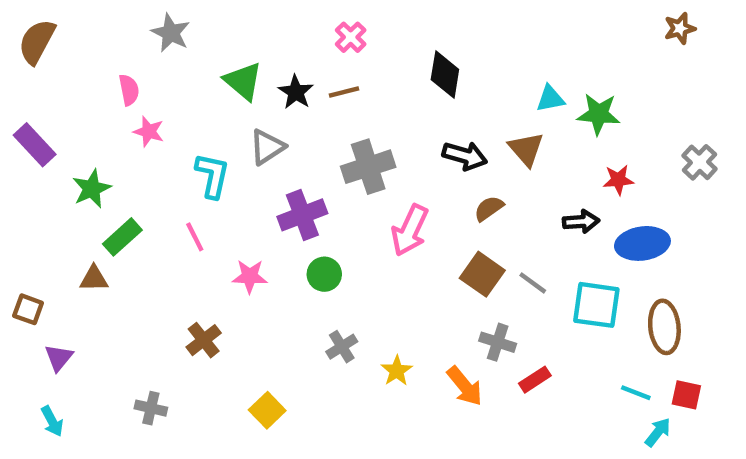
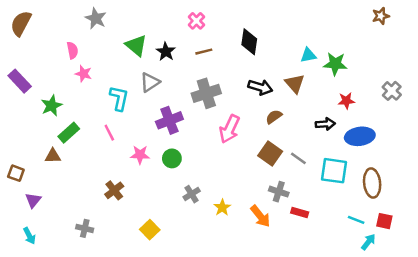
brown line: (344, 92) -> (204, 52), moved
green circle: (324, 274) -> (172, 158), moved
red rectangle: (535, 380) -> (300, 212), turned 49

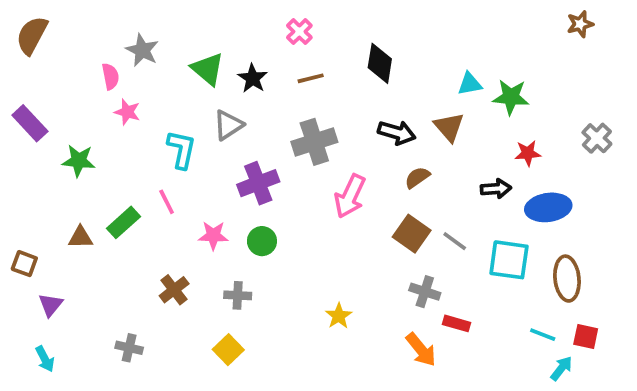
gray star: (96, 18) -> (142, 50), moved
green star: (52, 106) -> (79, 161), turned 30
green rectangle: (69, 133) -> (124, 222), moved
gray cross: (192, 194) -> (238, 295), moved, turned 35
orange arrow: (260, 216) -> (421, 350), moved

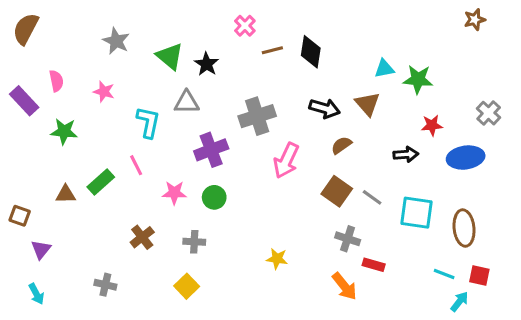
pink semicircle: (110, 76) -> (56, 81), moved
brown line: (311, 78) -> (272, 50), moved
gray triangle: (228, 125) -> (187, 102), turned 32
blue ellipse: (548, 207) -> (466, 158), moved
yellow star: (339, 316) -> (277, 259), turned -30

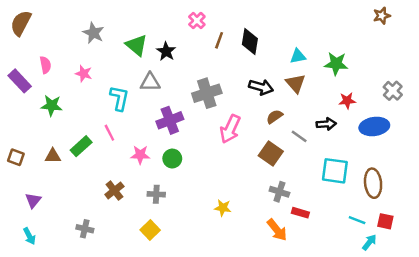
brown line: (272, 50) -> (219, 40), turned -56
cyan triangle: (384, 69) -> (298, 56), moved
gray line: (372, 197) -> (299, 136), moved
brown square: (20, 216) -> (16, 157), moved

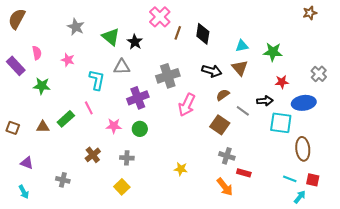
pink cross: (197, 21) -> (160, 17), size x1.5
cyan square: (335, 171) -> (281, 123), moved
purple triangle: (33, 200) -> (27, 163), turned -48
gray cross: (85, 229) -> (63, 180), moved

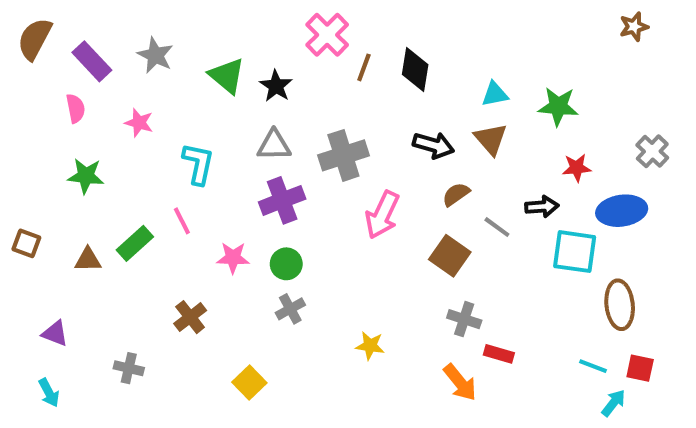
purple rectangle: (16, 66) -> (92, 61), moved
gray triangle: (122, 67) -> (274, 145), moved
brown square: (13, 128) -> (26, 243), moved
gray cross: (127, 158) -> (290, 309), moved, turned -32

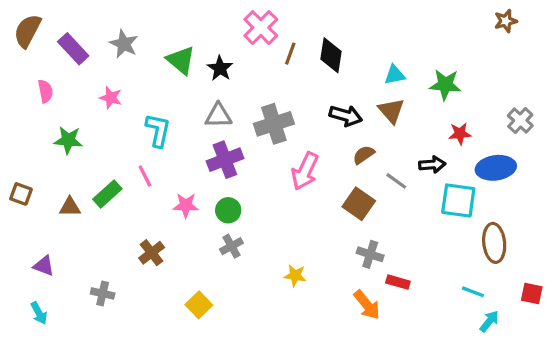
pink semicircle: (76, 108) -> (45, 91), moved
red square: (640, 368) -> (532, 293), moved

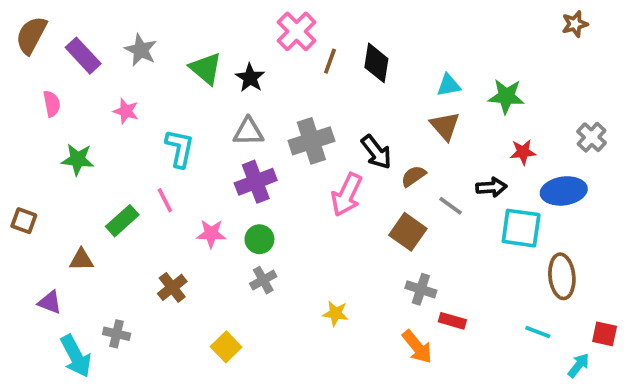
black arrow: (346, 116) -> (376, 152), moved, turned 36
brown triangle: (70, 207) -> (81, 260), moved
cyan arrow: (39, 313) -> (76, 356), moved, size x1.6
cyan arrow: (489, 321) -> (579, 365), moved

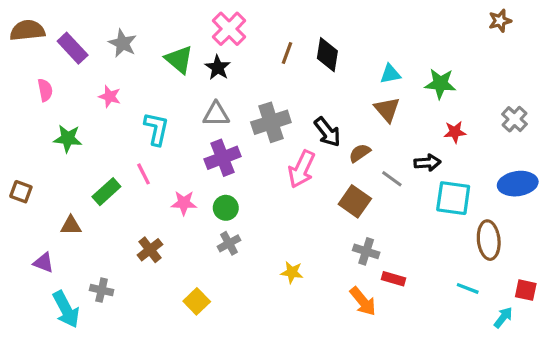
pink cross: (297, 31) -> (229, 29), moved
brown semicircle: (31, 35) -> (27, 30), turned 56
blue ellipse: (564, 191) -> (518, 184), moved

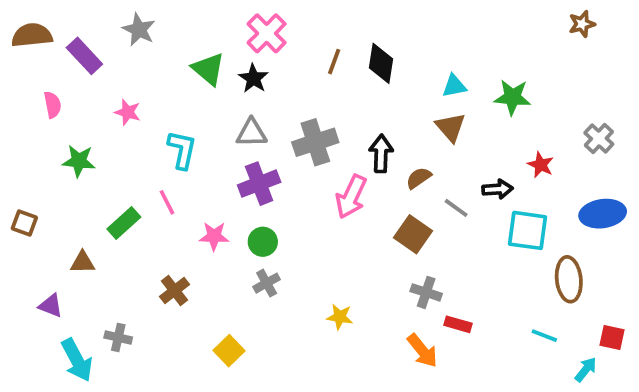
gray star: (123, 43) -> (139, 30), moved
black arrow: (327, 132) -> (381, 154), turned -140
red star: (455, 132) -> (541, 165), moved, turned 30

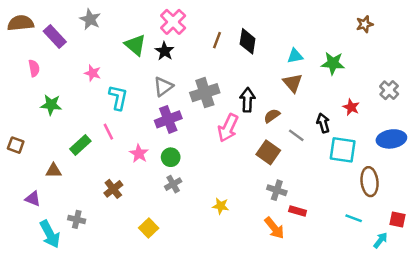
brown star: (582, 24) -> (365, 24), moved
pink star: (128, 112) -> (93, 73), moved
gray triangle: (252, 133) -> (163, 86), turned -35
black arrow: (497, 189) -> (323, 123), turned -102
pink star: (214, 236) -> (139, 154), turned 30

